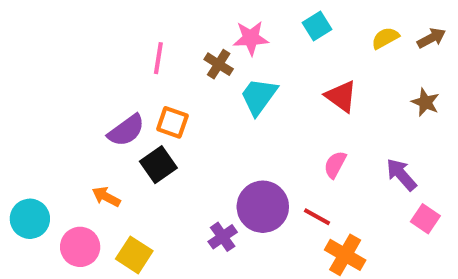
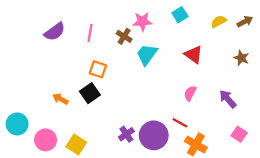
purple semicircle: (126, 130) -> (55, 32), moved
orange arrow: (106, 197) -> (60, 99), moved
purple circle: (263, 207) -> (154, 135), moved
pink square: (425, 219) -> (239, 134), moved

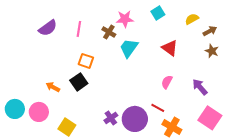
brown arrow: (245, 21) -> (210, 31), moved
pink square: (239, 134) -> (210, 118), size x1.6
pink circle: (46, 140) -> (39, 112), moved

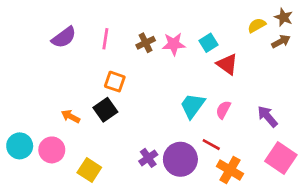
cyan square: (158, 13) -> (209, 43), moved
pink star: (125, 19) -> (174, 44), moved
brown cross: (109, 32) -> (146, 43), turned 32
cyan trapezoid: (129, 48) -> (192, 106), moved
brown star: (212, 51) -> (284, 17), moved

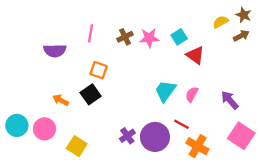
purple semicircle: (64, 37) -> (55, 51), moved, turned 35

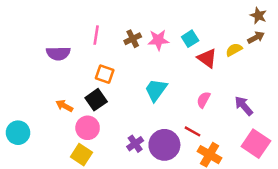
yellow semicircle: (221, 22) -> (234, 50), moved
cyan trapezoid: (165, 91) -> (156, 90), moved
pink circle: (45, 129) -> (88, 128), moved

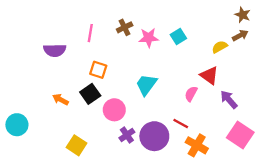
brown cross: (133, 39) -> (125, 27), moved
red triangle: (207, 58) -> (209, 75), moved
pink circle: (88, 128) -> (114, 110), moved

